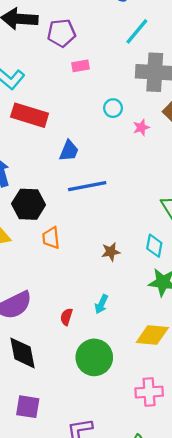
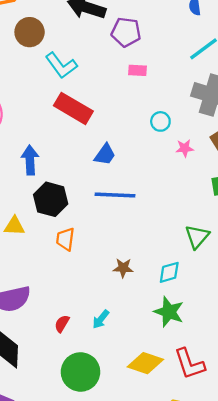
cyan diamond: (154, 246) -> (169, 272), turned 50

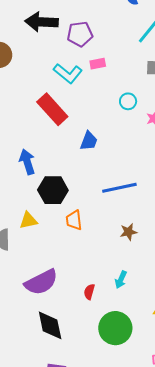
cyan L-shape: (61, 65) -> (68, 73), moved
red rectangle: (73, 108) -> (52, 109), turned 32
blue line: (115, 195) -> (119, 188), moved

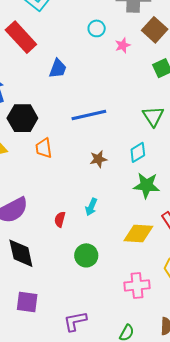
green circle: (115, 328) -> (86, 255), size x0.7

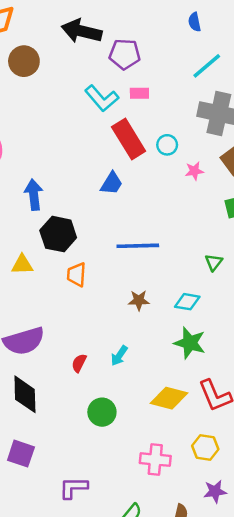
red rectangle: (21, 37) -> (129, 139), moved
green triangle: (153, 116) -> (214, 262), size x0.7
cyan diamond: (138, 152) -> (187, 302), turned 30

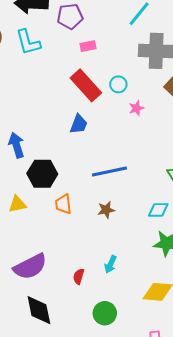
cyan L-shape: (102, 98) -> (28, 42), moved, turned 36
pink star: (194, 171) -> (136, 108), moved
brown star: (139, 300) -> (106, 210), moved

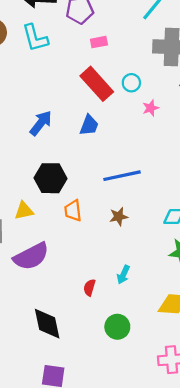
blue arrow: (16, 145) -> (41, 123), moved, turned 55
purple semicircle: (30, 267) -> (31, 256), moved

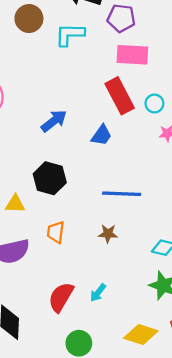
cyan L-shape: (35, 38) -> (70, 35), turned 92
pink rectangle: (99, 42) -> (132, 55), size x1.8
orange trapezoid: (73, 211) -> (56, 232), moved
red semicircle: (89, 288) -> (61, 297), size x1.8

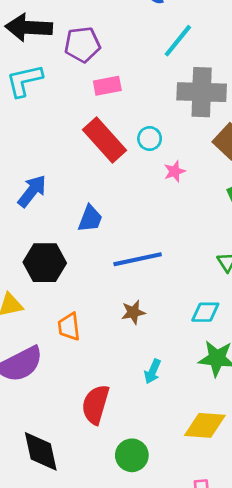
pink rectangle: (132, 55) -> (107, 86), size x0.7
blue trapezoid: (101, 135) -> (90, 219), moved
cyan arrow: (98, 293) -> (153, 371), moved

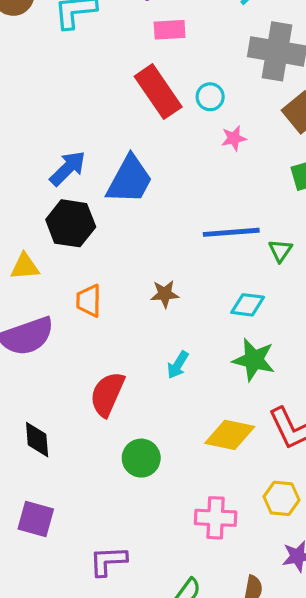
blue arrow: (32, 191) -> (68, 168), moved
blue trapezoid: (90, 219) -> (130, 180), size x1.6
blue line: (138, 259) -> (231, 232), moved
black diamond: (41, 451) -> (37, 440), size x0.7

